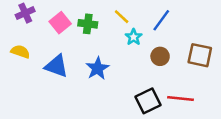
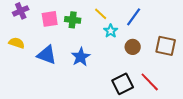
pink square: (60, 23) -> (50, 19), turned 30
red line: (181, 99) -> (150, 82), turned 40

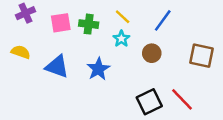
cyan star: (111, 31) -> (121, 39), moved
brown circle: (133, 47) -> (152, 53), moved

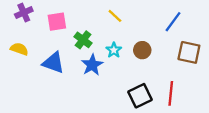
blue line: (163, 20) -> (173, 22), moved
green cross: (89, 24) -> (83, 40), moved, turned 30
cyan star: (121, 39) -> (114, 50), moved
red line: (182, 99) -> (171, 93), turned 50

